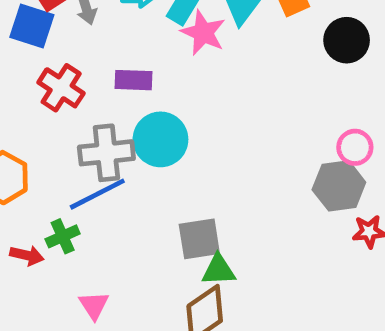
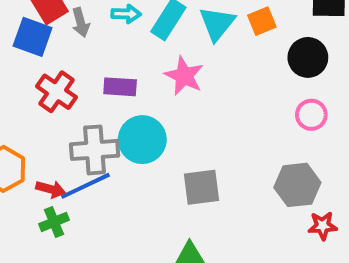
pink star: (203, 33) -> (184, 76), moved
pink circle: (355, 147) -> (311, 115), moved
gray square: (199, 239) -> (201, 187), moved
red arrow: (27, 255) -> (51, 189), moved

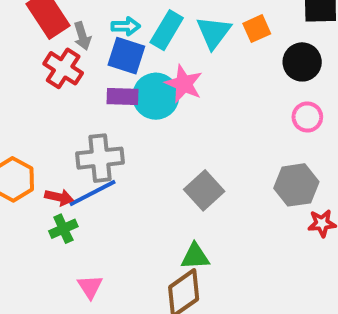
blue square: (33, 37) -> (126, 56), moved
red cross: (57, 92) -> (63, 68), moved
cyan circle: (142, 140) -> (156, 96), moved
gray square: (201, 187) -> (204, 190), turned -33

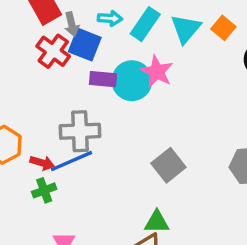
orange square: (257, 29) -> (223, 28), turned -30
blue square: (126, 56) -> (85, 45), moved

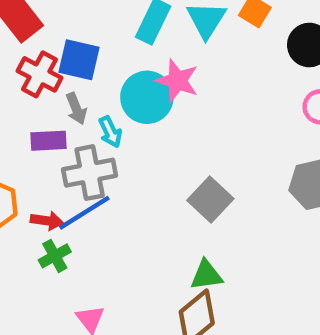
cyan arrow: (110, 18) -> (110, 132), moved, turned 70
gray arrow: (72, 24) -> (76, 109), moved
purple rectangle: (103, 79) -> (48, 141), moved

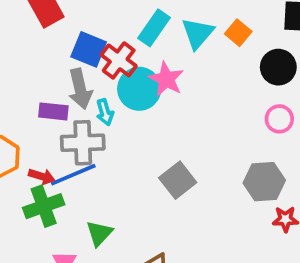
red cross: (40, 74) -> (119, 60), moved
gray arrow: (76, 109) -> (80, 89), size x1.5
green cross: (55, 256) -> (44, 206), size x1.5
green triangle: (206, 275) -> (99, 233), moved, turned -48

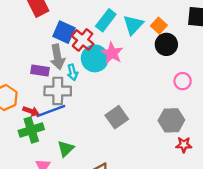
black circle: (278, 67) -> (166, 44), moved

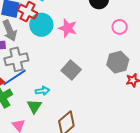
pink star: (112, 53) -> (68, 28), moved
cyan arrow: (73, 72) -> (42, 91), moved, turned -72

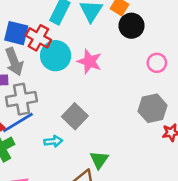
gray square: (71, 70) -> (75, 116), moved
green triangle: (34, 106) -> (99, 160), moved

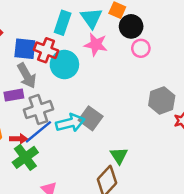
pink star: (89, 62) -> (96, 45), moved
pink circle: (157, 63) -> (141, 48), moved
cyan arrow: (53, 141) -> (70, 123), moved, size x1.6

